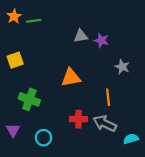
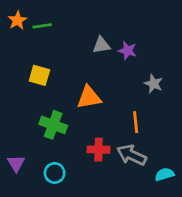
yellow square: (15, 60) -> (39, 75), moved, turned 35
green cross: (29, 99) -> (53, 125), moved

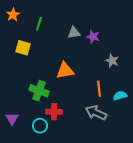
green line: (42, 26) -> (39, 24), moved, turned -64
yellow square: (39, 75) -> (23, 48), moved
red cross: (99, 150) -> (54, 112), moved
cyan semicircle: (165, 174) -> (120, 96), moved

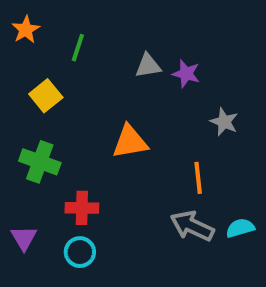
yellow square: (23, 48) -> (46, 96), turned 35
green cross: (39, 91) -> (40, 162), moved
cyan semicircle: (120, 96) -> (240, 228), moved
red cross: (54, 112) -> (82, 208), moved

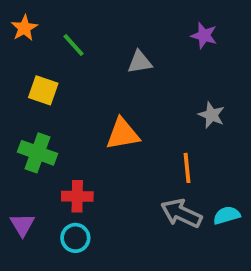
green line: (78, 48) -> (73, 45), turned -60
purple star: (186, 74) -> (204, 36), moved
yellow square: (46, 96) -> (43, 90), turned -32

